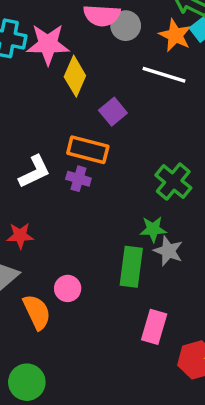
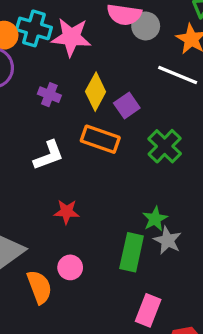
yellow diamond: (75, 76) -> (96, 92), moved
purple cross: (78, 179) -> (49, 95), moved
green cross: (173, 181) -> (165, 146), moved
green star: (153, 229) -> (155, 219), turned -30
red star: (20, 236) -> (67, 212), moved

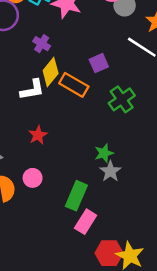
yellow diamond: (96, 92) -> (51, 72), moved
red star: (67, 212) -> (38, 135), turned 30
green rectangle: (132, 252) -> (76, 196), moved

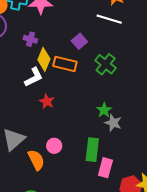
red star: (38, 135) -> (47, 101), moved

